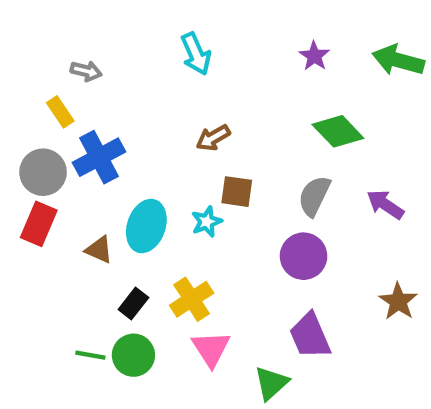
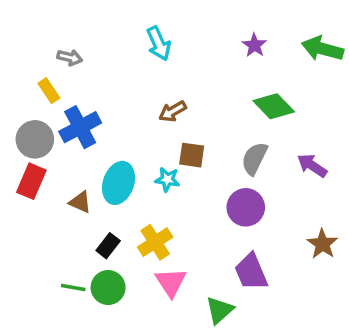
cyan star: (207, 222) -> (167, 179), turned 30

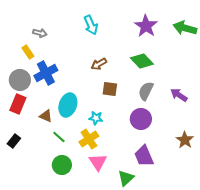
purple star: (254, 45) -> (146, 26), size x1.6
green diamond: (274, 106) -> (142, 61), moved
cyan star: (167, 179) -> (96, 118), moved
black rectangle: (108, 246) -> (14, 141), moved
green line: (73, 288) -> (59, 137), moved, turned 32

